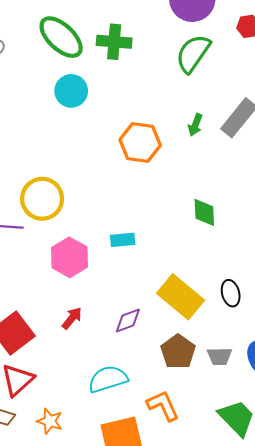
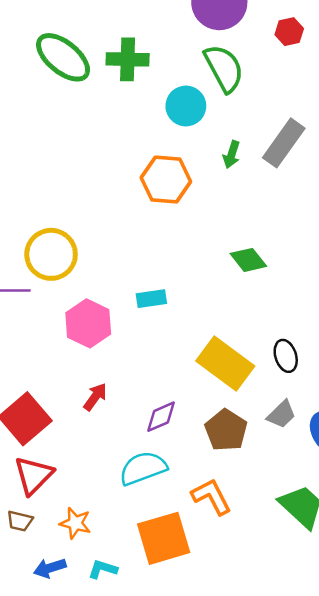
green semicircle: (193, 54) -> (224, 68), turned 120
cyan circle: (71, 91) -> (186, 106), moved
green diamond: (204, 212) -> (248, 260), turned -32
purple diamond: (128, 320) -> (161, 417), moved
gray trapezoid: (220, 356) -> (281, 414), moved, turned -40

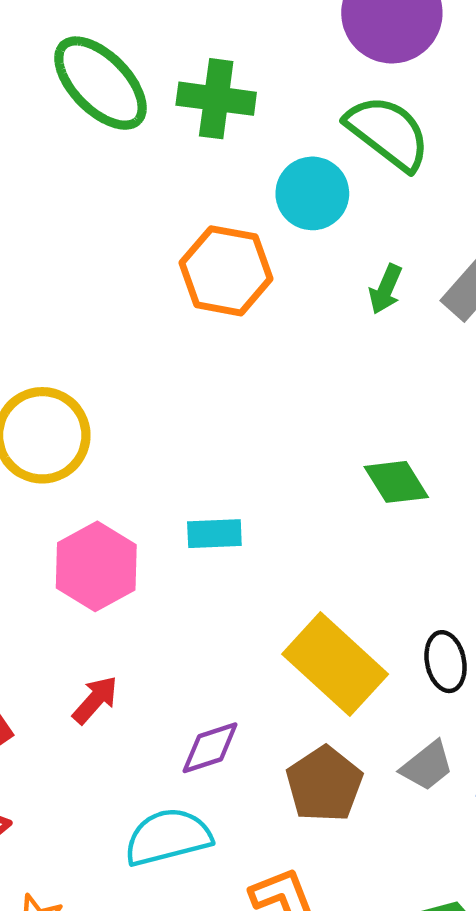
green semicircle: (224, 68) -> (388, 133), turned -30
orange hexagon: (166, 180) -> (226, 271), moved

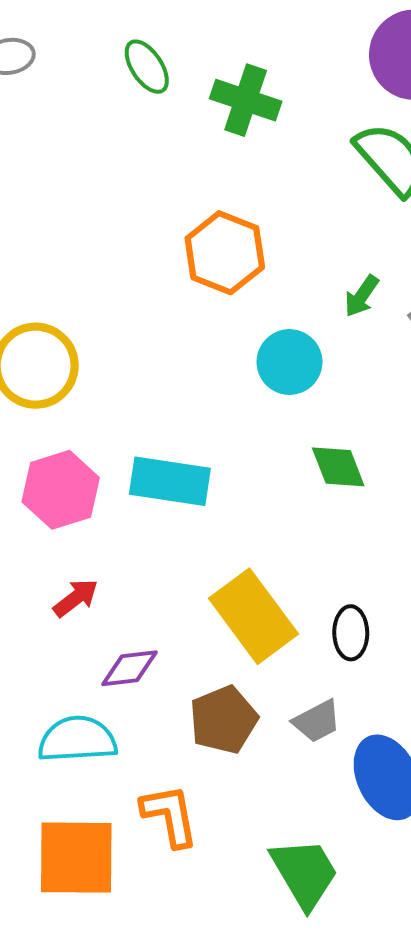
green ellipse: (100, 83) -> (147, 67), size x0.6
cyan circle: (312, 193) -> (289, 362), moved
cyan rectangle: (214, 534) -> (170, 481), size x1.6
red arrow: (95, 700) -> (76, 598), moved

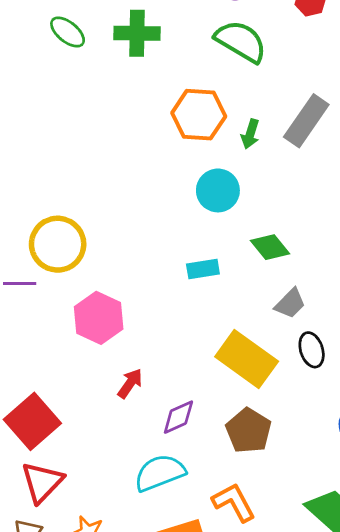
orange hexagon: (225, 253) -> (199, 115), moved
cyan rectangle: (170, 481) -> (203, 269), moved, size x0.6
gray trapezoid: (317, 721) -> (290, 303), moved

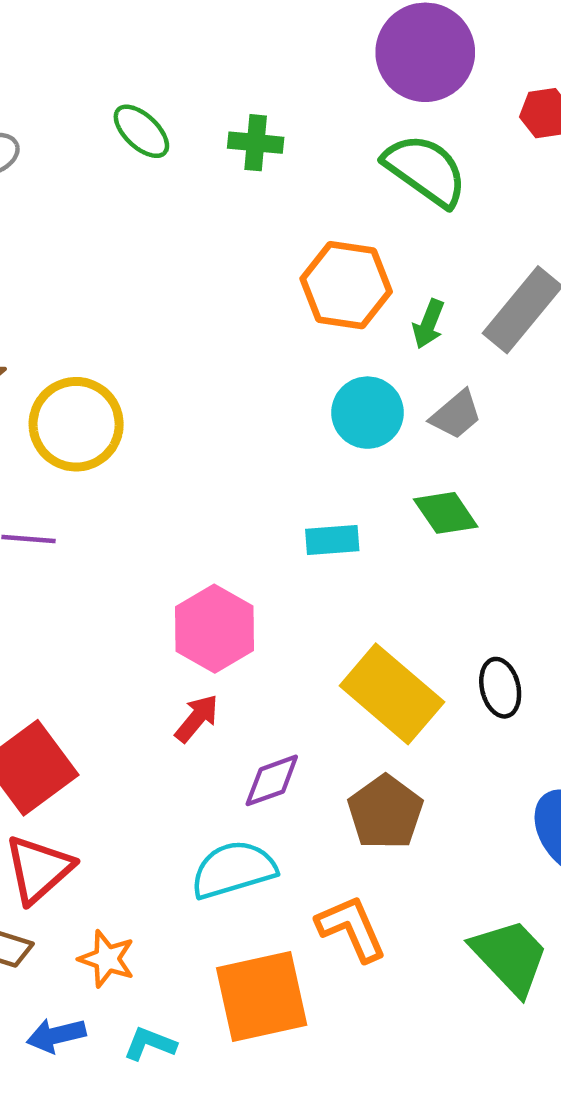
green cross: (137, 33) -> (256, 143), size x0.7
yellow circle: (58, 244) -> (76, 424), moved
gray trapezoid: (290, 303) -> (456, 415), moved
pink hexagon: (99, 318) -> (215, 629), moved

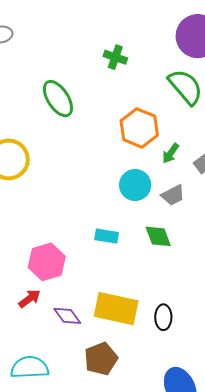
green ellipse: (141, 131) -> (58, 99), moved, size x1.4
yellow rectangle: (392, 694) -> (116, 309), turned -42
purple diamond: (272, 780) -> (67, 316), moved, turned 60

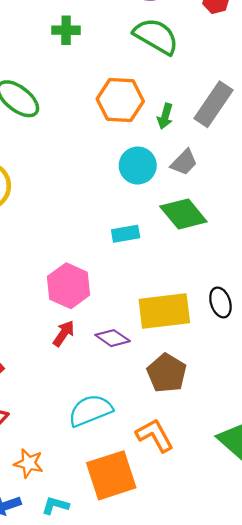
green diamond: (158, 236) -> (183, 214), size x1.4

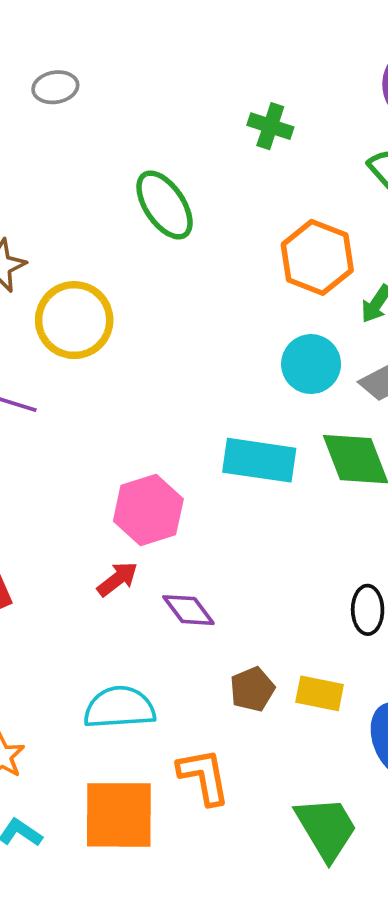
cyan rectangle: (126, 234) -> (259, 460), size x1.6
yellow rectangle: (164, 311) -> (320, 693), moved, size x0.6
brown pentagon: (167, 373) -> (252, 689), size x0.7

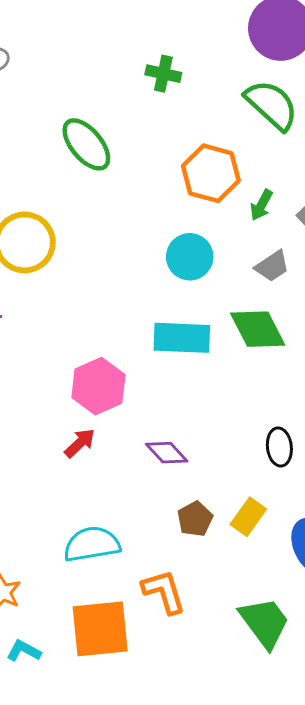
cyan circle: (311, 364) -> (190, 257), moved
purple diamond: (188, 610) -> (167, 453), moved
yellow rectangle: (320, 693) -> (248, 517), turned -60

